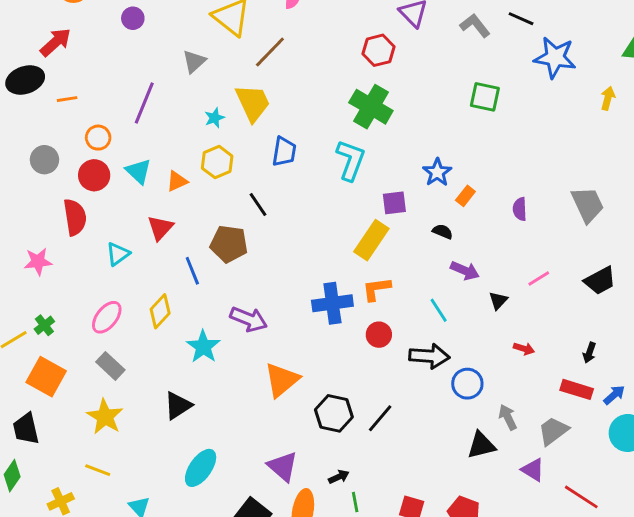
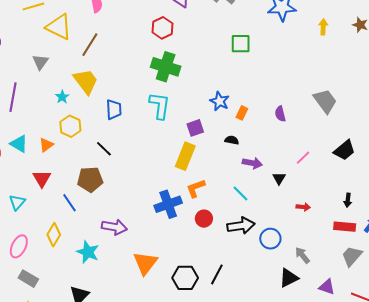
gray trapezoid: (553, 431) -> (352, 256), moved

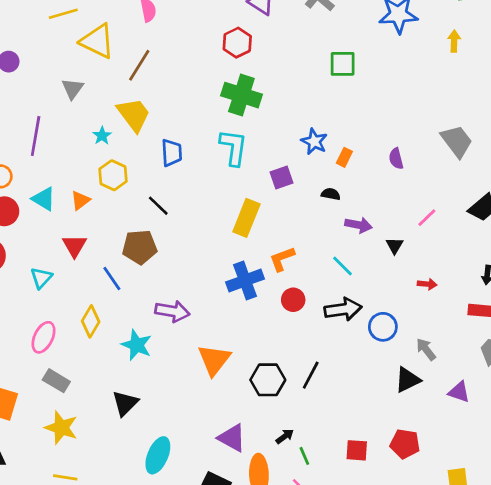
yellow rectangle: (185, 156) -> (246, 218), moved

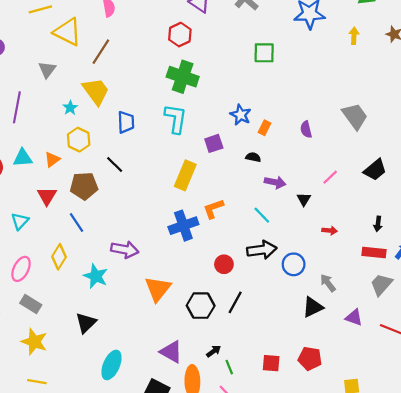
cyan triangle: (44, 199) -> (23, 158), turned -36
brown pentagon: (140, 247) -> (84, 186), moved
red circle: (293, 300) -> (224, 264), moved

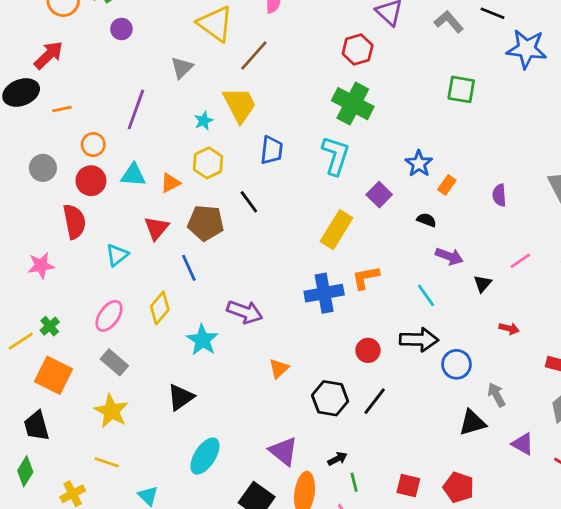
purple square: (214, 143) -> (379, 195), turned -36
orange triangle: (158, 289) -> (279, 369), size x0.6

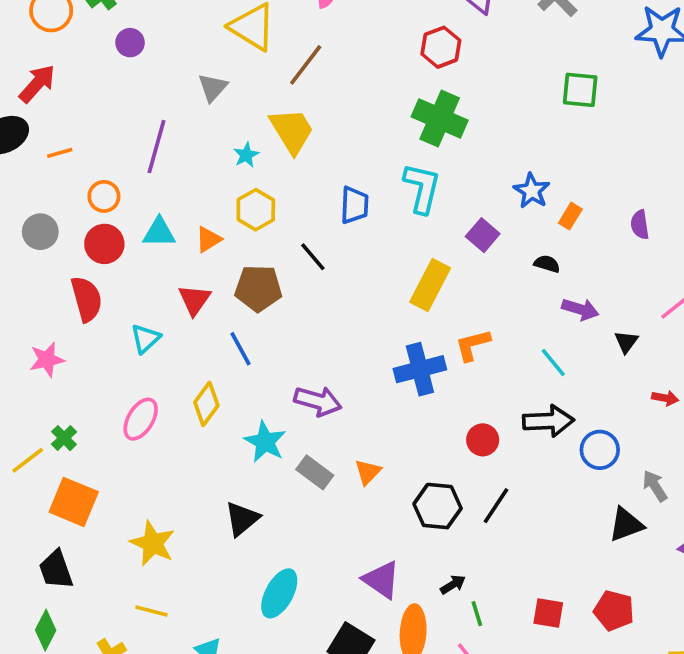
blue trapezoid: (272, 150) -> (354, 205), moved
gray rectangle: (114, 362) -> (315, 472), moved

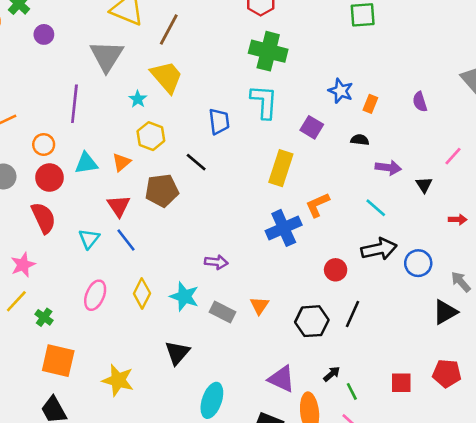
gray triangle: (213, 88) -> (107, 56), size x1.6
blue line: (241, 349) -> (126, 240), moved
purple arrow: (318, 401) -> (216, 262), size x0.7
yellow diamond: (206, 404) -> (142, 293), moved
yellow line: (28, 460) -> (16, 301), moved

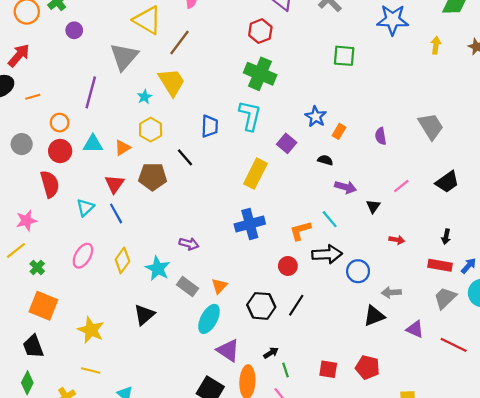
orange L-shape: (318, 205) -> (300, 231), moved
gray arrow: (461, 282) -> (391, 292), turned -60
cyan ellipse: (212, 400) -> (209, 319), moved

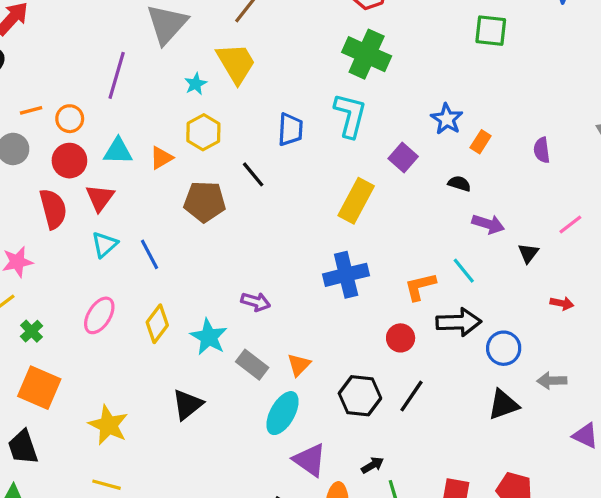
orange line: (33, 97) -> (31, 110), moved
red triangle: (114, 184) -> (100, 198), moved
black triangle: (374, 316) -> (503, 405), moved

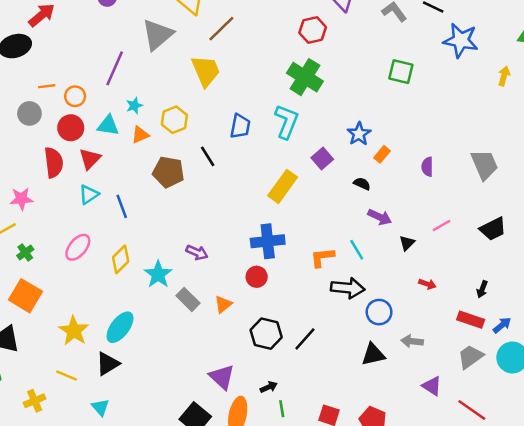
cyan star: (196, 84) -> (134, 106), moved
red circle: (401, 338) -> (257, 277), moved
black triangle: (187, 405) -> (108, 364), moved
cyan ellipse: (282, 413) -> (120, 327), moved

